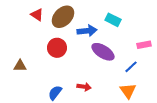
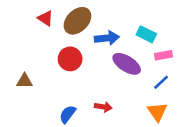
cyan rectangle: (113, 20) -> (146, 34), moved
pink rectangle: (144, 45) -> (164, 55), moved

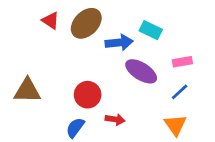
cyan rectangle: (146, 34) -> (151, 30), moved
red circle: (70, 59) -> (88, 95), moved
brown triangle: (25, 81) -> (27, 91), size x1.5

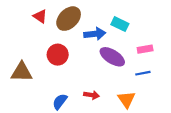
blue line: (180, 92) -> (143, 73), turned 32
red circle: (88, 95) -> (58, 55), moved
orange triangle: (175, 125) -> (126, 99), moved

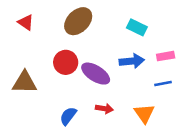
red triangle: (40, 16) -> (26, 22), moved
blue arrow: (95, 34) -> (132, 61), moved
purple ellipse: (112, 57) -> (96, 74), moved

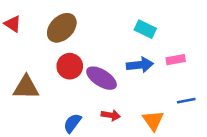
brown ellipse: (78, 21) -> (62, 28), moved
red triangle: (26, 22) -> (13, 24), moved
blue line: (163, 84) -> (186, 101), moved

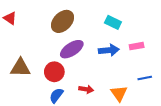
brown ellipse: (62, 28) -> (63, 21), moved
red circle: (70, 66) -> (54, 72), moved
purple ellipse: (102, 78) -> (72, 49), moved, turned -65

